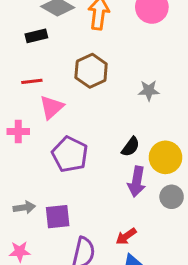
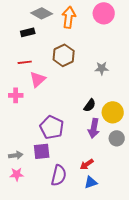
purple pentagon: (70, 154) -> (52, 127), moved
gray arrow: (24, 207) -> (16, 155), moved

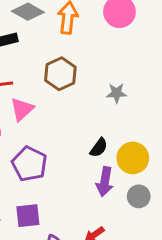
purple pentagon: (52, 127) -> (29, 164), moved

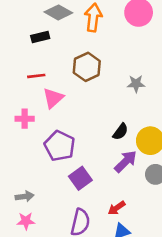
purple arrow: (105, 182) -> (126, 161), turned -145
purple square: (28, 216) -> (80, 178), moved, turned -30

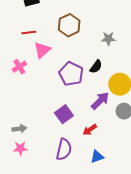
pink cross: (25, 119) -> (19, 67), turned -32
black semicircle: (120, 132) -> (96, 67), moved
purple pentagon: (60, 146) -> (71, 74), moved
red arrow: (117, 208) -> (90, 130), moved

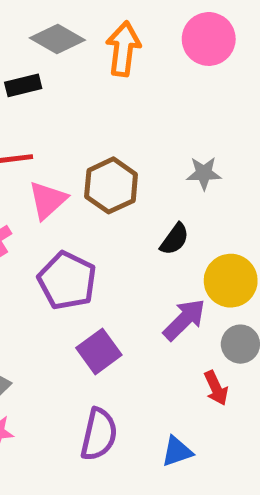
brown hexagon: (69, 25) -> (111, 185), moved
purple pentagon: (71, 74) -> (67, 281), moved
red arrow: (90, 130) -> (216, 388), moved, turned -80

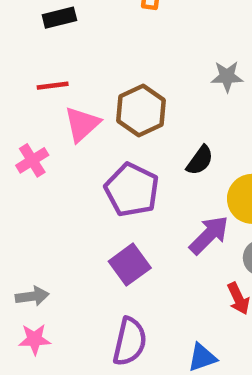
gray star: (204, 173) -> (227, 77), moved
purple pentagon: (67, 281) -> (132, 190), moved

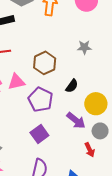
pink triangle: (82, 124) -> (16, 82), moved, turned 30
purple arrow: (209, 235) -> (76, 120), turned 84

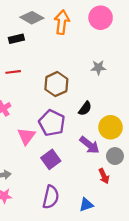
pink triangle: (16, 82) -> (26, 136), moved, turned -42

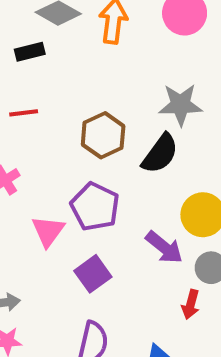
gray star: (98, 68) -> (180, 105), size x1.5
black semicircle: (85, 108) -> (160, 154), moved, size x1.5
red arrow: (104, 176) -> (191, 304), turned 40

